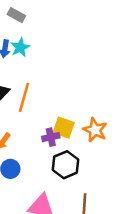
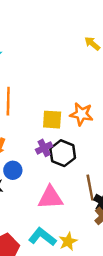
purple cross: (51, 137) -> (44, 148), moved

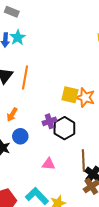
yellow square: (52, 120) -> (70, 95), moved
pink triangle: (50, 198) -> (49, 164), size x0.6

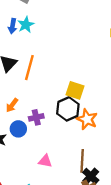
orange star: (85, 97) -> (87, 119), moved
purple cross: (49, 121) -> (36, 117), moved
black hexagon: (64, 128) -> (68, 109), moved

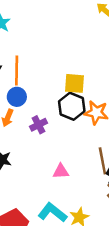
blue circle: (18, 129) -> (17, 97), moved

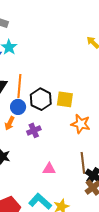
black hexagon: (72, 106) -> (41, 99), moved

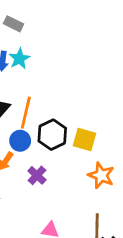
purple cross: (34, 130) -> (37, 175), turned -32

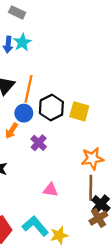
orange star: (101, 175) -> (92, 159), moved, turned -30

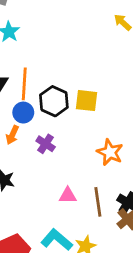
orange star: (92, 159) -> (110, 152), turned -30
brown line: (91, 188) -> (98, 202), moved

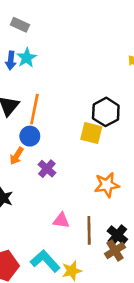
black hexagon: (54, 101) -> (106, 112), moved
orange star: (110, 152) -> (107, 185), turned 30

